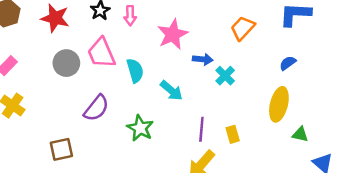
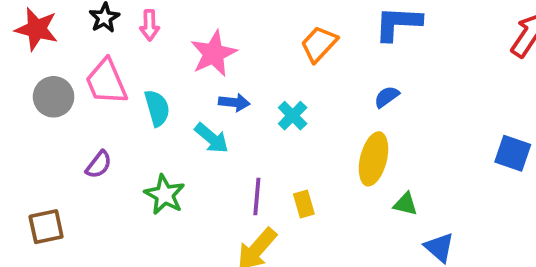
blue arrow: (203, 59) -> (234, 102), moved
purple semicircle: (96, 108) -> (99, 165), size x0.7

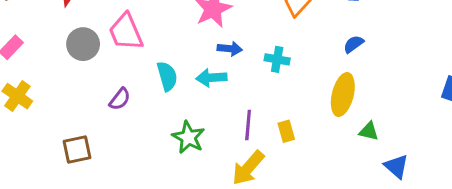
cyan semicircle: (157, 108) -> (167, 76), moved
cyan cross: (293, 116) -> (277, 59), turned -35
cyan arrow: (212, 138) -> (211, 78), turned 136
green star: (165, 195) -> (188, 137), moved

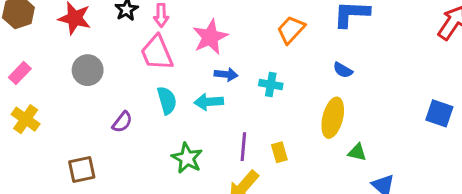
pink trapezoid: (126, 32) -> (157, 53), moved
blue semicircle: (354, 44) -> (343, 70), turned -114

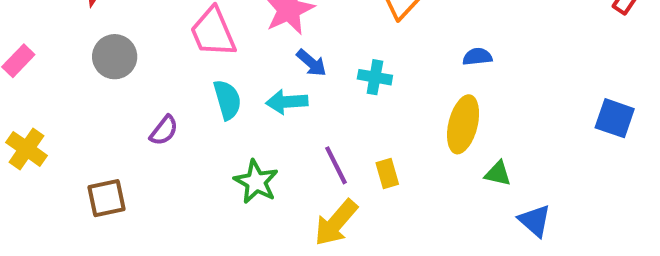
blue semicircle: (343, 70) -> (477, 57), turned 144
blue arrow: (226, 74) -> (311, 63), turned 35
yellow cross: (26, 119) -> (27, 149), moved
purple line: (243, 147) -> (336, 165), turned -32

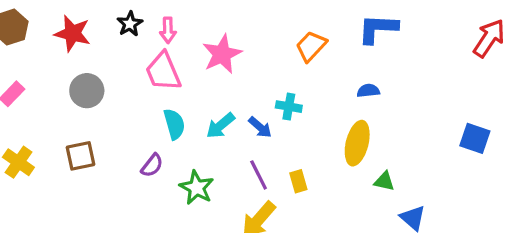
blue arrow: (311, 63) -> (260, 127), moved
cyan arrow: (287, 102) -> (220, 126), turned -36
purple semicircle: (164, 130) -> (152, 165), moved
brown square: (106, 198) -> (80, 156), moved

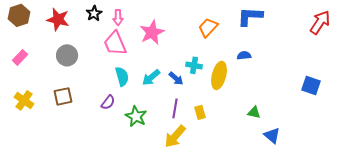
yellow ellipse: (357, 143) -> (219, 75), moved
purple line: (259, 175) -> (175, 108), turned 36

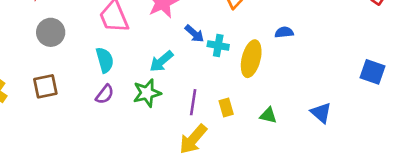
cyan semicircle: (122, 76) -> (105, 60), moved
blue arrow: (176, 78) -> (194, 34), moved
green triangle: (254, 112) -> (268, 115), moved
green star: (136, 116) -> (147, 93), moved, turned 30
blue triangle: (272, 135) -> (321, 113), moved

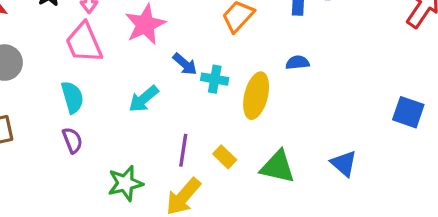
green star: (147, 93) -> (125, 183), moved
purple semicircle: (105, 94) -> (72, 140), turned -60
yellow rectangle: (226, 107) -> (225, 157), turned -30
green triangle: (268, 115) -> (278, 167), size x1.6

